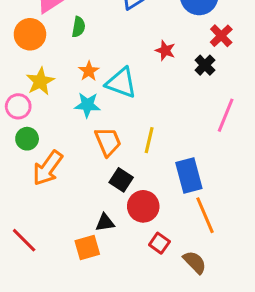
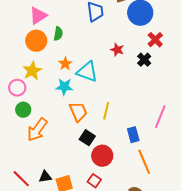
orange circle: (30, 34) -> (36, 41), moved
pink line: (226, 115) -> (160, 117), moved
blue rectangle: (189, 175) -> (133, 135), size x0.7
black triangle: (105, 223) -> (45, 177), moved
red square: (159, 243) -> (94, 181), moved

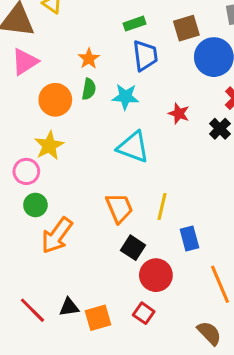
pink triangle: (38, 16) -> (25, 62), moved
orange star: (65, 64) -> (89, 59), moved
cyan star: (64, 87) -> (125, 97), moved
blue rectangle: (133, 135) -> (189, 239), moved

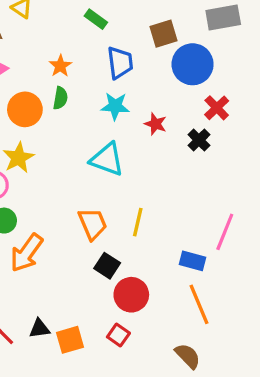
green rectangle: (135, 24) -> (96, 19), moved, turned 55
cyan star: (125, 97) -> (115, 106), moved
blue rectangle: (189, 239) -> (193, 261), moved, turned -60

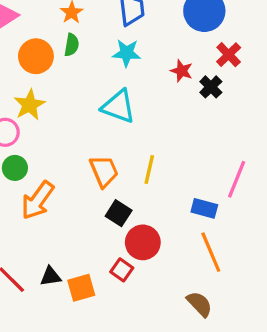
red star: (155, 124) -> (182, 71), moved
red square: (118, 335) -> (122, 270), moved

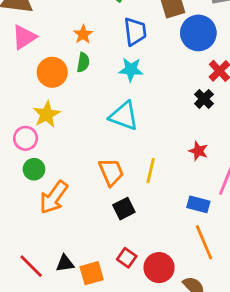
red star: (182, 71) -> (198, 151), moved
black square: (119, 213) -> (124, 209), turned 30
red circle: (143, 242) -> (159, 268), moved

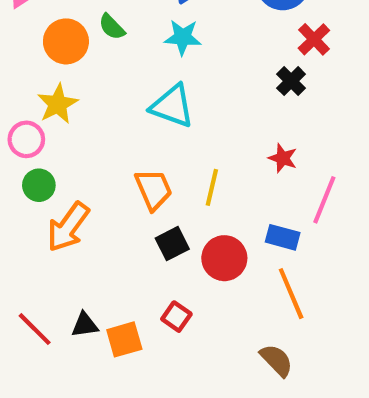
green semicircle: (83, 62) -> (112, 27), turned 126
red circle: (159, 268) -> (224, 258), moved

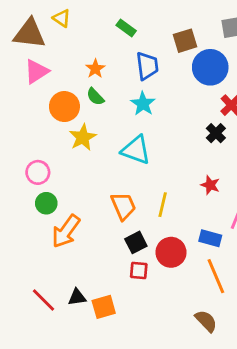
cyan star: (183, 37) -> (143, 104), turned 30
yellow star: (58, 104) -> (83, 137), moved
red square: (176, 317) -> (139, 271), moved, turned -30

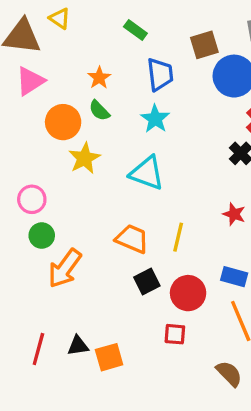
orange trapezoid: (123, 206) -> (132, 239), turned -44
red square: (139, 271) -> (175, 334), moved
red line: (43, 300) -> (38, 349), turned 60

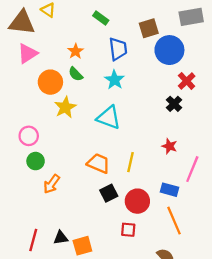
orange arrow: (65, 268) -> (52, 184), size x0.7

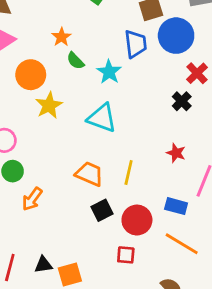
blue trapezoid: (118, 49) -> (136, 44), moved
green semicircle: (76, 74) -> (75, 61), moved
orange line: (174, 221) -> (182, 244), turned -36

